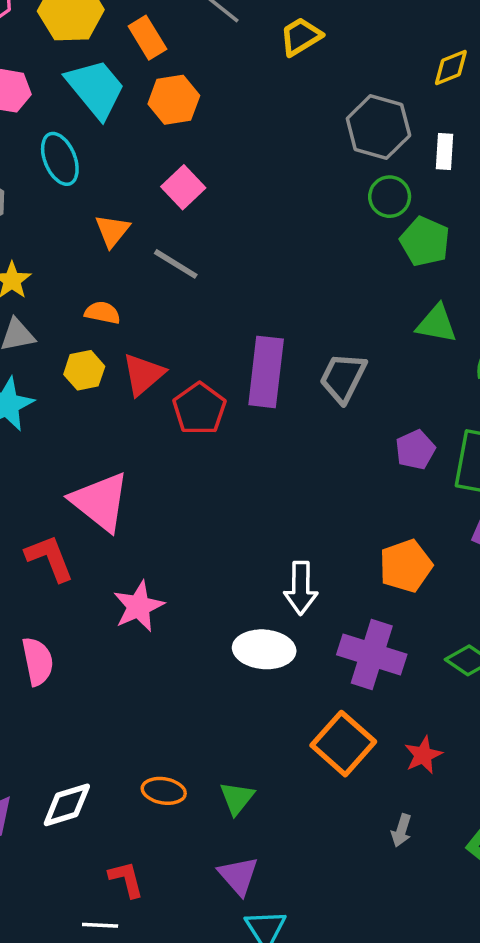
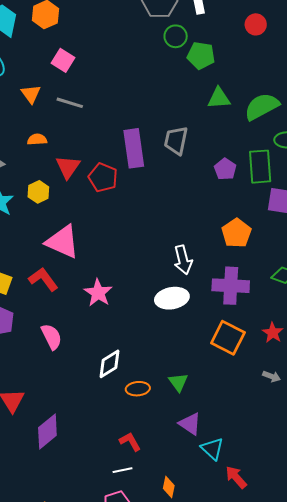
yellow hexagon: (84, 370) -> (38, 192), moved
white diamond: (67, 805) -> (110, 364), moved
gray arrow: (401, 830) -> (272, 376), turned -72

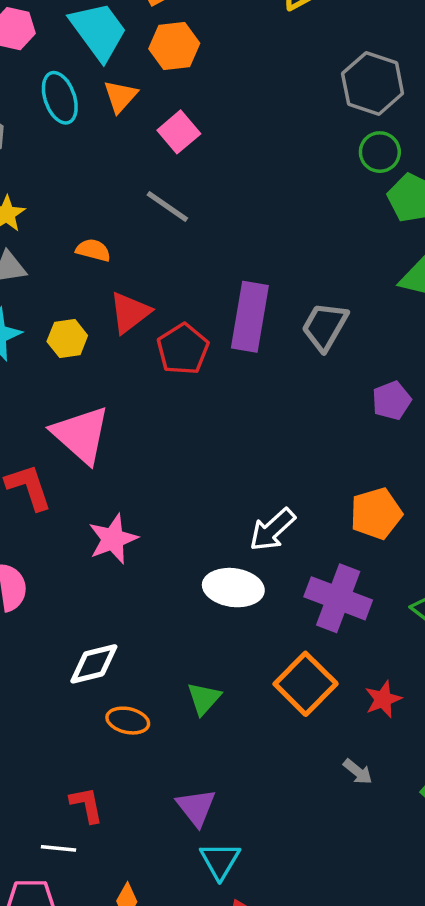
orange triangle: (31, 94) -> (120, 96), moved
white arrow: (183, 260) -> (272, 530), turned 44
green triangle: (178, 382) -> (204, 698), moved

